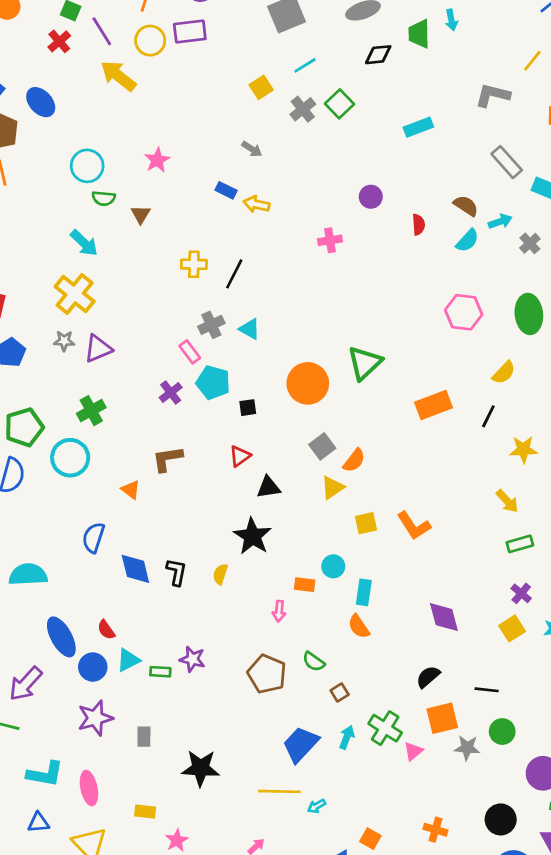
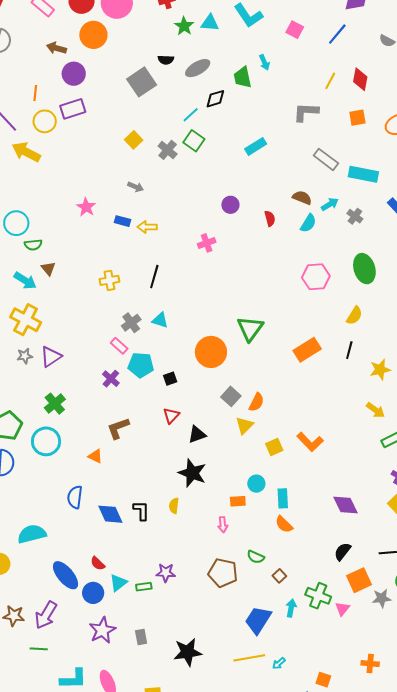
cyan line: (305, 65) -> (191, 115), moved
pink star: (157, 160) -> (86, 207), moved
brown triangle: (141, 214) -> (48, 269), moved
black line: (234, 274) -> (154, 277), moved

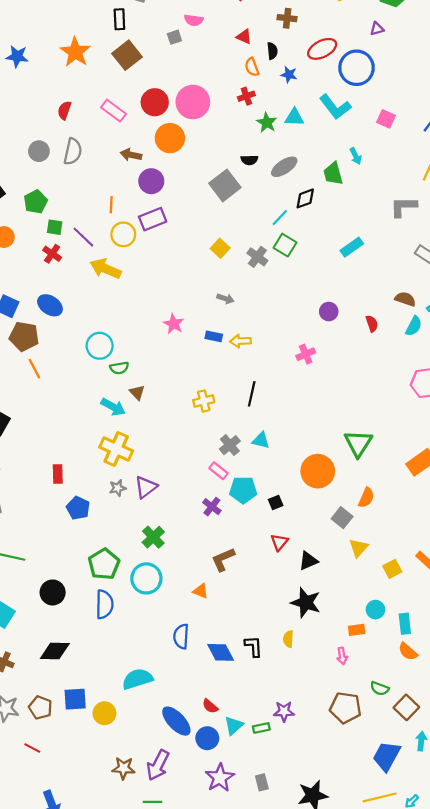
orange semicircle: (256, 402) -> (366, 498), moved
brown square: (279, 576) -> (406, 707), size x1.6

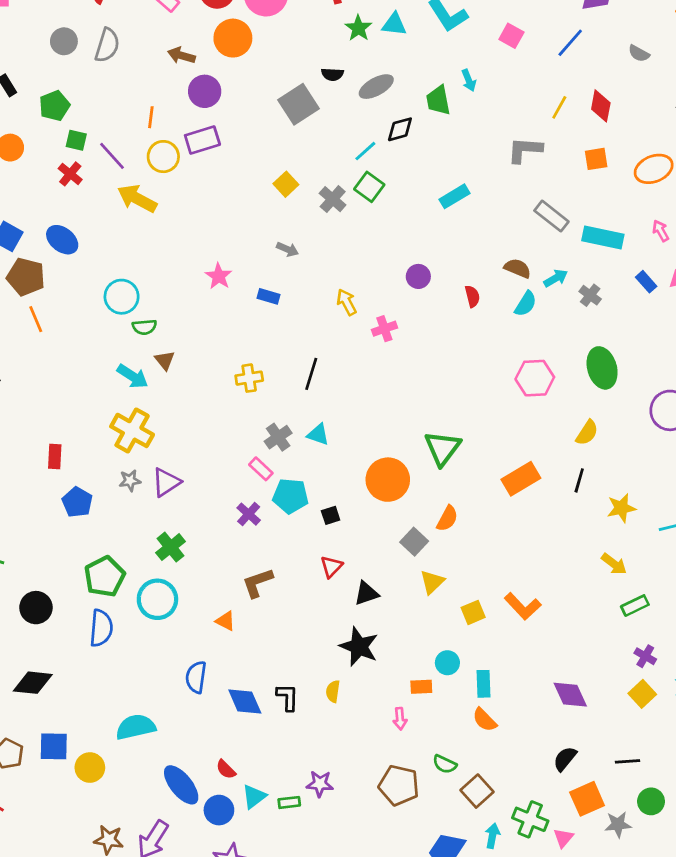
yellow arrow: (241, 341) -> (347, 302), moved, turned 60

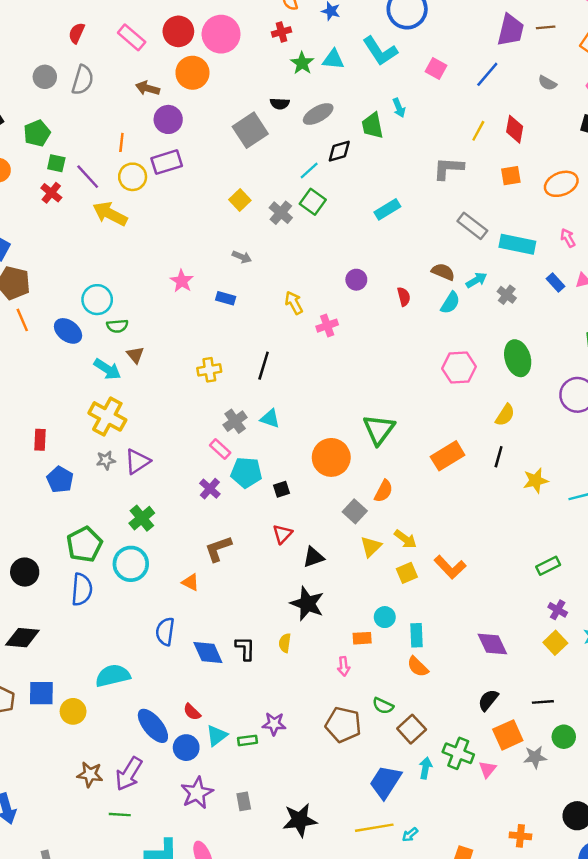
blue ellipse: (62, 240) -> (68, 331), moved
yellow arrow: (614, 564) -> (405, 539), moved

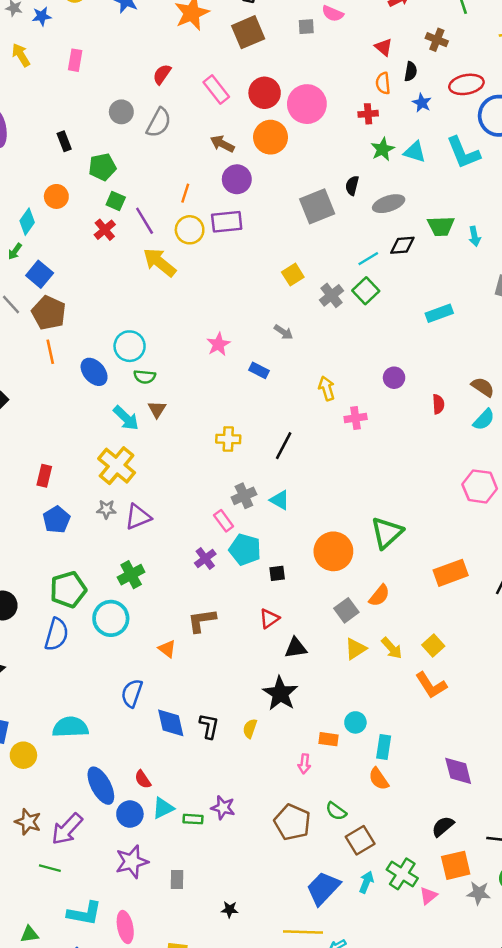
black semicircle: (280, 104) -> (352, 186), turned 90
cyan arrow: (399, 108) -> (475, 236), moved
green trapezoid: (372, 126) -> (441, 226), turned -92
yellow square: (407, 573) -> (433, 646), moved, turned -30
black star: (300, 820) -> (230, 910), size x0.5

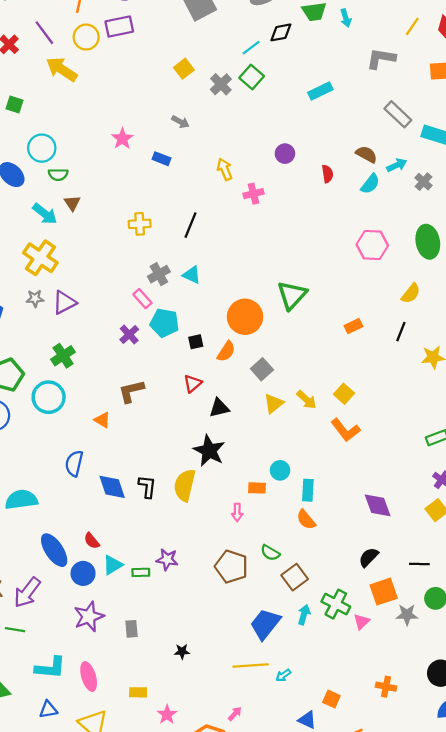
green square: (116, 201) -> (14, 104), moved
orange rectangle: (451, 573) -> (353, 326), size x0.6
orange semicircle: (379, 596) -> (226, 351), moved
yellow semicircle: (250, 729) -> (185, 485), size x1.8

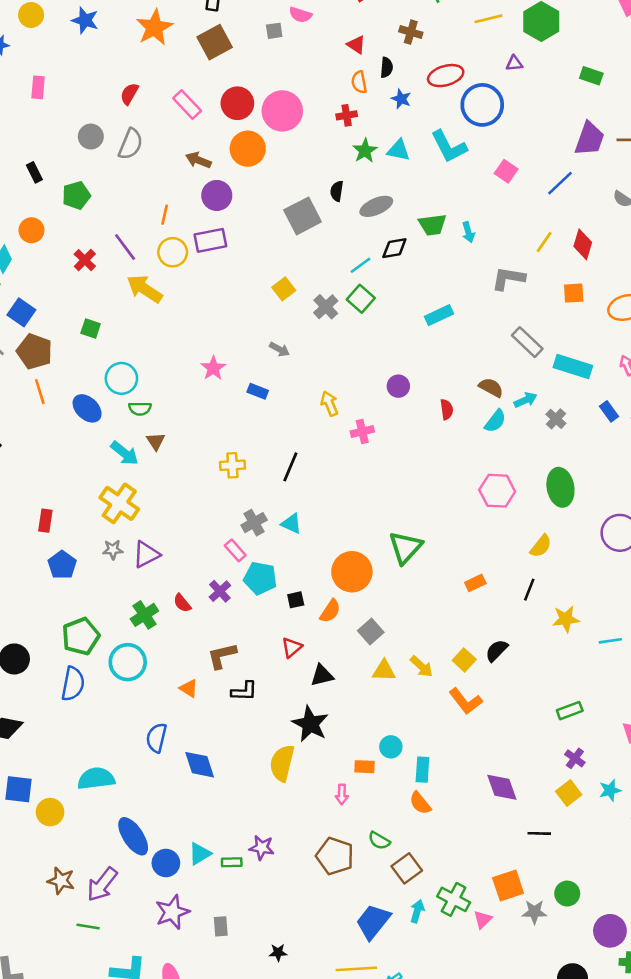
yellow triangle: (274, 403) -> (384, 671), turned 40
black L-shape: (147, 487) -> (244, 691), moved, turned 85
red semicircle: (92, 541) -> (182, 603), moved
black semicircle: (369, 557) -> (497, 651), moved
black line: (419, 564) -> (539, 833), moved

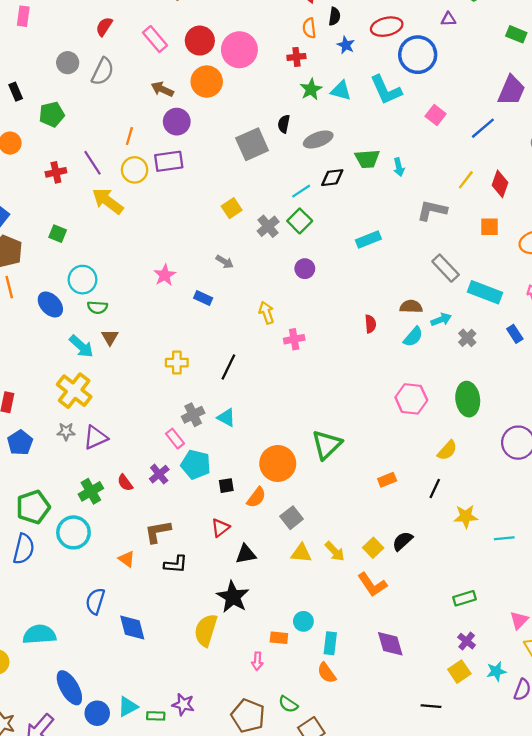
red cross: (85, 260) -> (56, 172), turned 30
purple circle: (398, 386) -> (305, 269), moved
brown semicircle: (491, 387) -> (411, 307), turned -30
purple diamond: (502, 787) -> (390, 644), moved

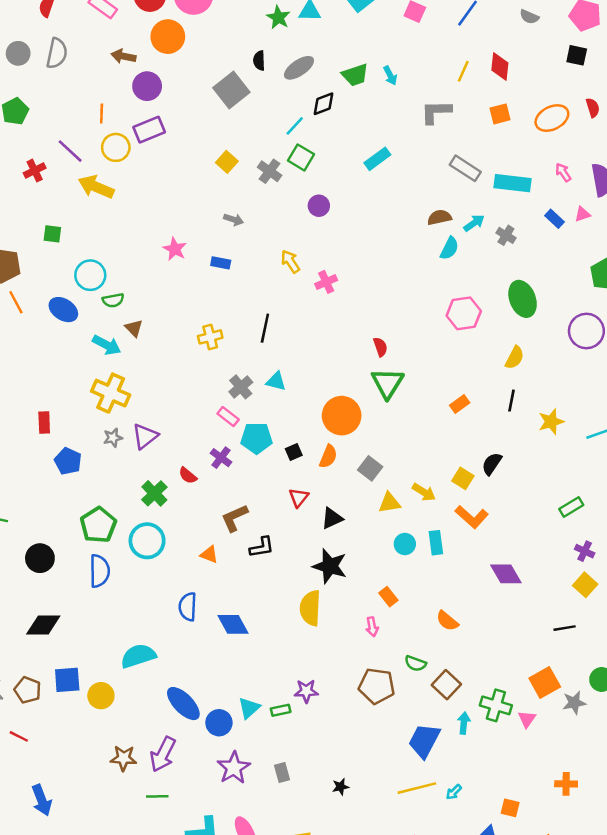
red semicircle: (370, 324) -> (380, 347), moved
cyan circle: (303, 621) -> (405, 544), moved
orange rectangle: (279, 638) -> (388, 597), turned 60
cyan rectangle: (330, 643) -> (436, 543), moved

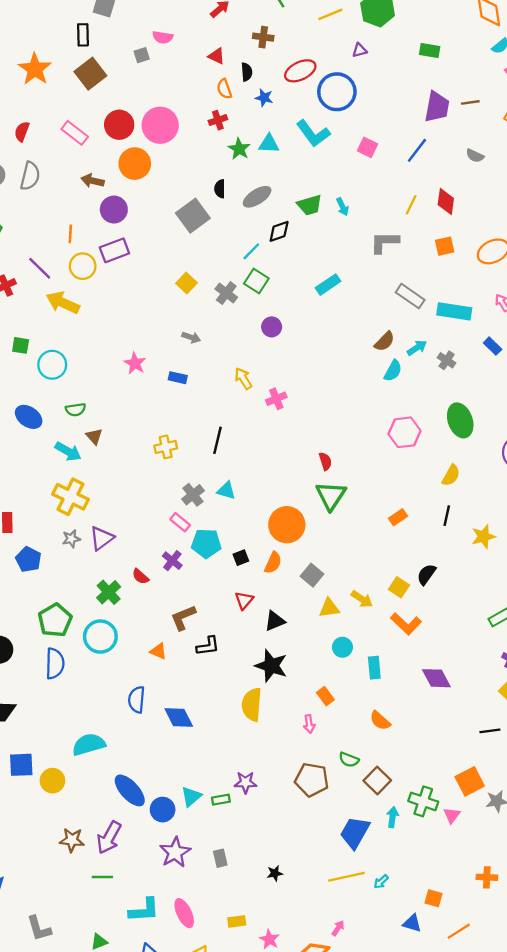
brown semicircle: (439, 217) -> (384, 341), turned 145
cyan circle: (90, 275) -> (52, 365), moved
cyan rectangle: (436, 543) -> (374, 668), moved

